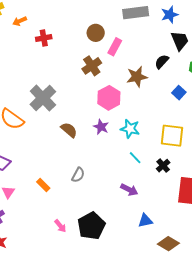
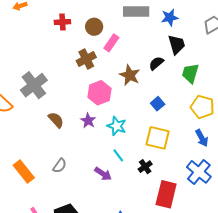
red cross: (44, 38) -> (62, 22), moved
brown star: (137, 77) -> (130, 75), turned 30
blue square: (179, 93) -> (158, 104), moved
orange rectangle: (43, 185) -> (24, 172), size x1.6
purple arrow: (129, 190) -> (103, 174), moved

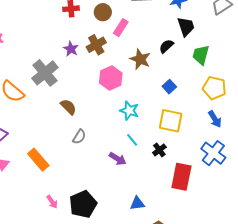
purple star: (88, 121) -> (71, 49), moved
gray semicircle: (60, 166) -> (79, 137), moved

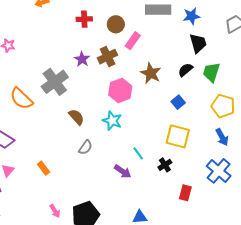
black semicircle: (166, 46) -> (185, 70), moved
cyan star: (129, 111) -> (112, 121), moved
orange rectangle: (38, 160) -> (43, 168), size x0.6
red rectangle: (181, 177) -> (185, 193), size x0.6

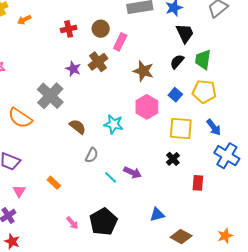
pink hexagon: (120, 90) -> (147, 107), moved
yellow pentagon: (223, 106) -> (204, 92), moved
blue arrow: (222, 137) -> (214, 127), moved
cyan line: (138, 153) -> (111, 177), moved

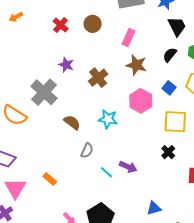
red cross: (69, 29) -> (61, 25), turned -35
pink rectangle: (120, 42) -> (129, 38), moved
brown cross: (98, 62) -> (98, 78), moved
pink triangle: (19, 191) -> (15, 188), size x1.6

